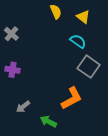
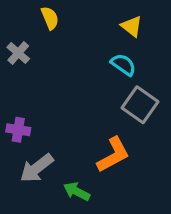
yellow semicircle: (56, 12) -> (50, 18), moved
purple cross: (12, 70) -> (18, 130), moved
gray arrow: (23, 107) -> (37, 168), size x1.5

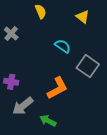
yellow semicircle: (50, 18) -> (41, 11), moved
cyan semicircle: (123, 65) -> (63, 46), moved
orange L-shape: (113, 155) -> (57, 88), moved

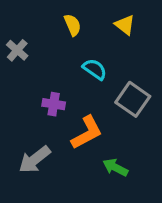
yellow semicircle: (41, 11) -> (73, 25), moved
purple cross: (11, 82) -> (54, 104), moved
green arrow: (48, 121) -> (115, 167), moved

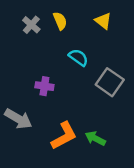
gray cross: (17, 50) -> (31, 25), moved
orange L-shape: (87, 133) -> (64, 136), moved
gray arrow: (35, 159) -> (18, 119), moved, turned -112

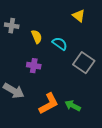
yellow semicircle: (60, 21) -> (37, 37), moved
gray cross: (31, 25) -> (12, 26), moved, turned -32

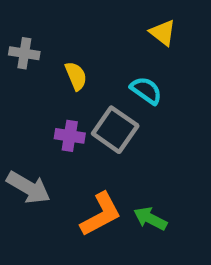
cyan semicircle: (60, 44) -> (146, 90), moved
gray square: (84, 63) -> (115, 130), moved

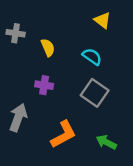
gray square: (115, 130) -> (95, 93), moved
gray arrow: (28, 188) -> (18, 118), turned -100
green arrow: (150, 218) -> (106, 142), moved

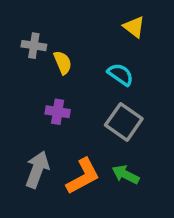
gray cross: (16, 33) -> (34, 46), moved
gray arrow: (18, 118) -> (37, 169), moved
green arrow: (106, 142) -> (126, 175), moved

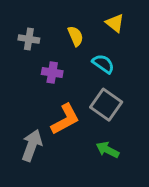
yellow semicircle: (63, 63) -> (76, 36), moved
purple cross: (58, 112) -> (52, 73), moved
orange L-shape: (83, 176) -> (65, 119), moved

